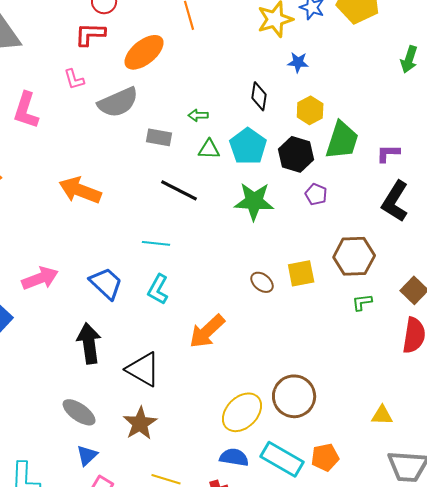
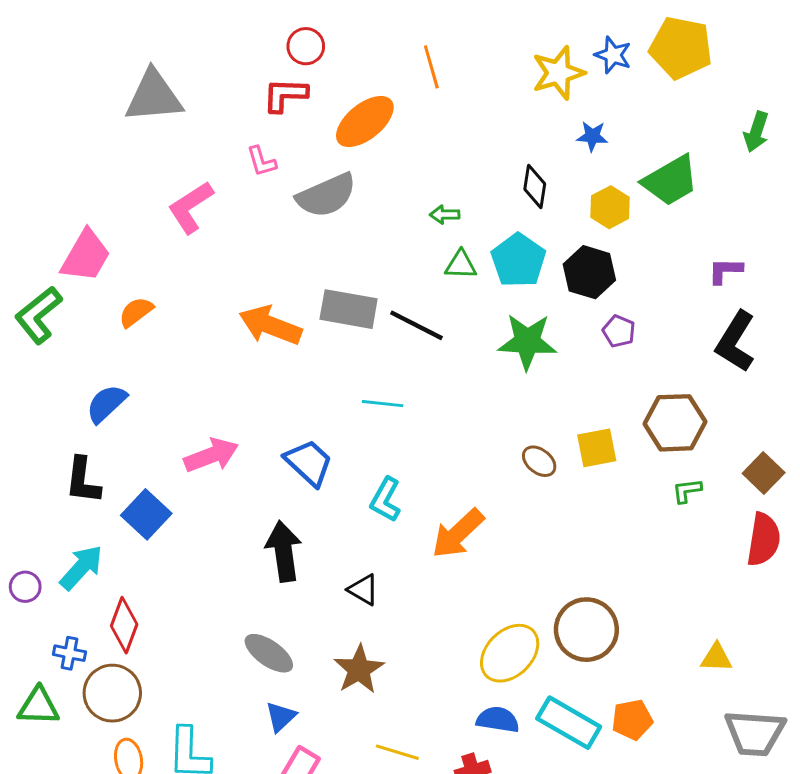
pink L-shape: (26, 110) -> (191, 207), turned 39
gray rectangle: (159, 137) -> (349, 309), moved, size x1.5
green trapezoid: (342, 140) -> (671, 181), moved, turned 42
cyan L-shape: (158, 289) -> (386, 500), moved
black triangle: (143, 369) -> (363, 590), size x0.6

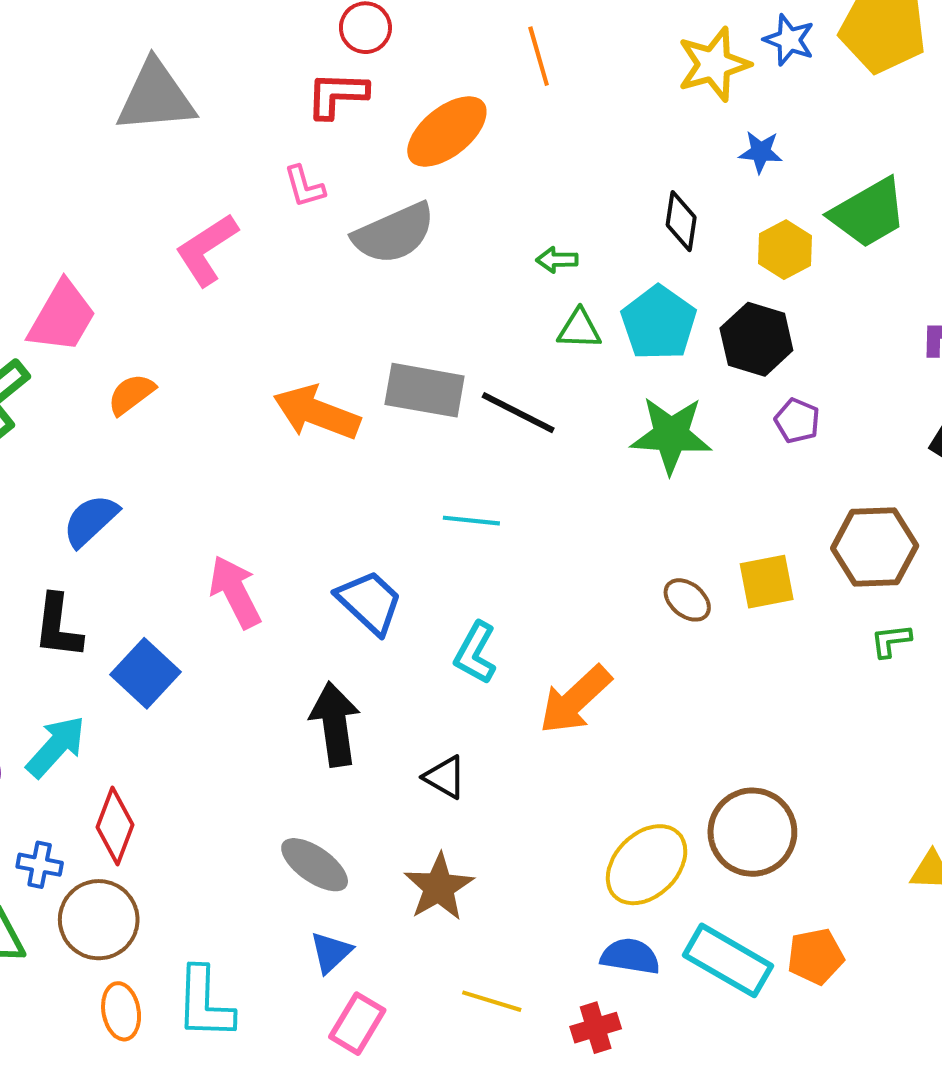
pink arrow: (211, 455) -> (235, 592), turned -96

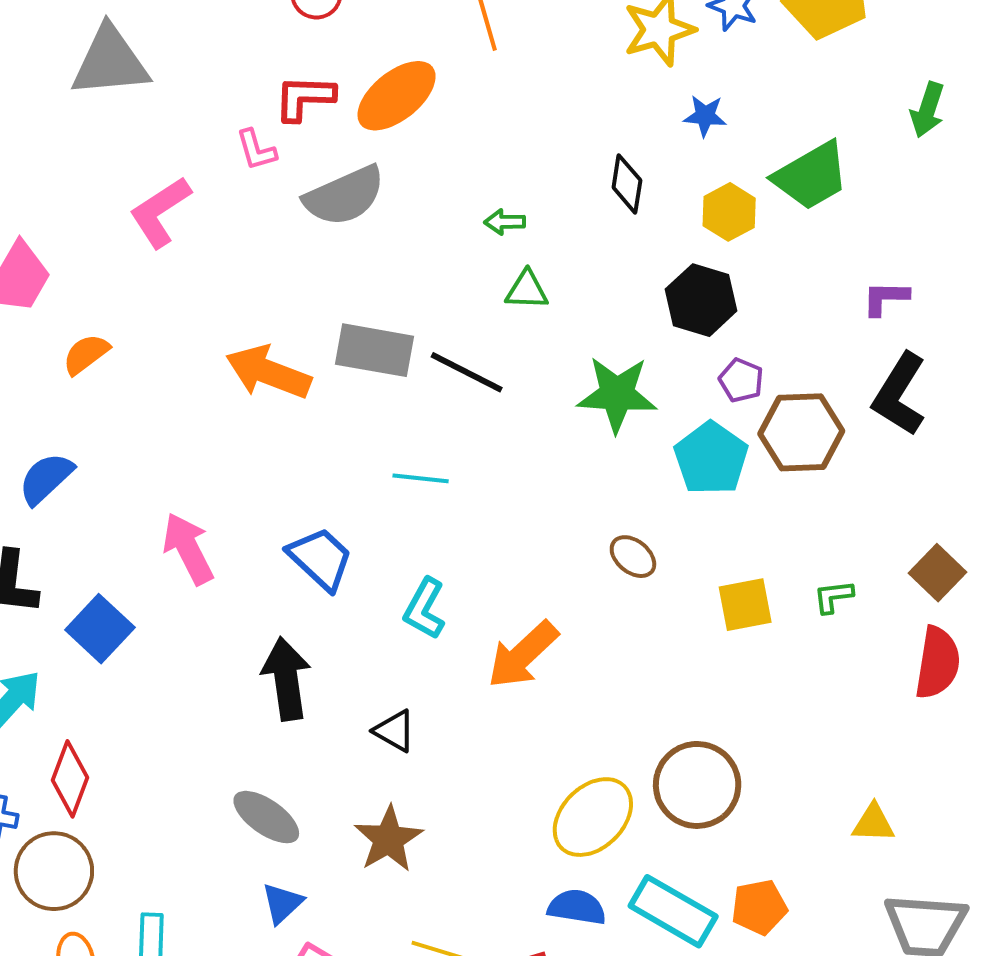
red L-shape: (337, 95) -> (304, 98), moved
cyan pentagon: (659, 323) -> (711, 458), moved
brown hexagon: (875, 547) -> (801, 432), moved
yellow square: (767, 582) -> (745, 605), moved

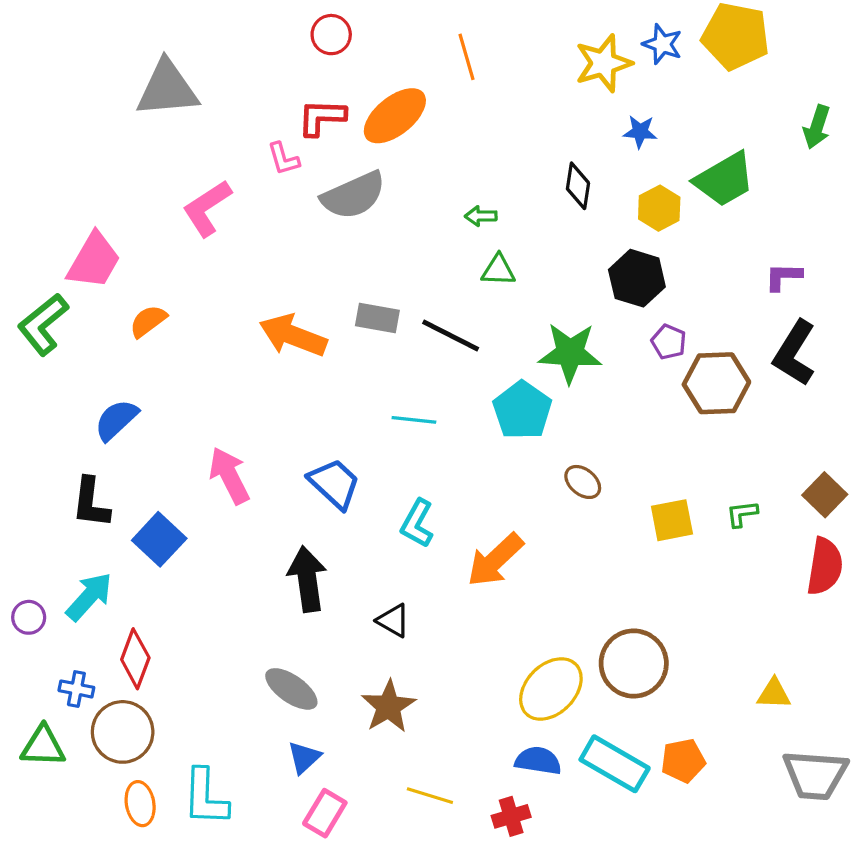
gray rectangle: (374, 350) -> (377, 318), size x0.7
cyan pentagon: (711, 458) -> (522, 410), moved

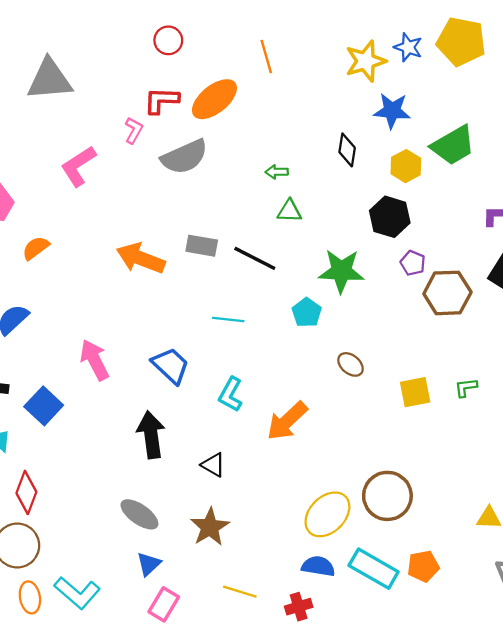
blue star: (640, 132) -> (392, 111), size x1.5
pink L-shape: (283, 159) -> (134, 130), turned -135
cyan pentagon: (522, 410) -> (307, 313), size x0.7
cyan L-shape: (205, 797) -> (77, 593), turned -51

